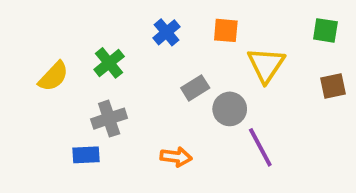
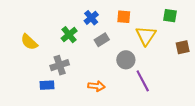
green square: (325, 30) -> (170, 16), moved
green cross: (109, 63) -> (69, 35), moved
yellow semicircle: (53, 76) -> (29, 42), turned 90
gray rectangle: (195, 88) -> (102, 40), moved

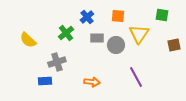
gray rectangle: (102, 40) -> (97, 38), turned 32
gray circle: (126, 60) -> (116, 45), moved

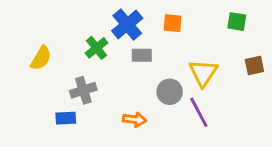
blue cross: (87, 17) -> (127, 25), size x1.5
yellow triangle: (139, 34) -> (203, 73), moved
yellow semicircle: (28, 40) -> (41, 58), turned -102
gray circle: (116, 45) -> (170, 92), moved

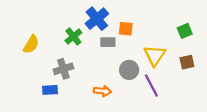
green square: (237, 22) -> (185, 31), moved, turned -32
orange square: (173, 23) -> (126, 29), moved
brown square: (254, 65) -> (187, 62), moved

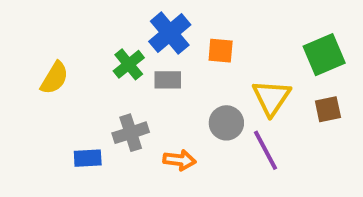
green square: (185, 31) -> (324, 55), size x1.5
gray rectangle: (108, 42) -> (168, 80), moved
gray cross: (63, 69) -> (131, 133), moved

